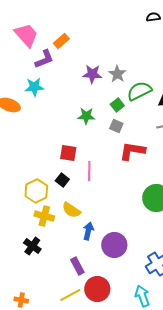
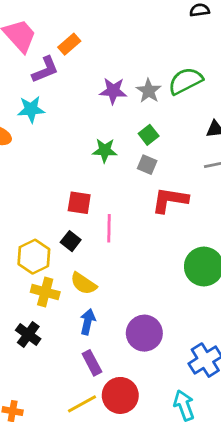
green semicircle: (139, 91) -> (185, 81), moved
blue arrow: (88, 231) -> (88, 322), moved

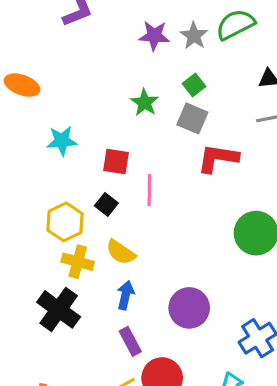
cyan star: (31, 109) -> (62, 141), moved
green star: (105, 150) -> (145, 103), turned 30
gray square: (147, 165) -> (192, 118), size x1.4
black cross: (28, 335) -> (59, 309), size x1.5

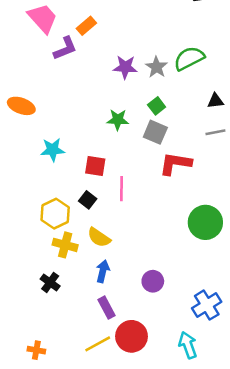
green star: (145, 103) -> (118, 120), turned -30
purple circle: (189, 308) -> (153, 281), size x0.7
black cross: (59, 309) -> (50, 282), size x0.6

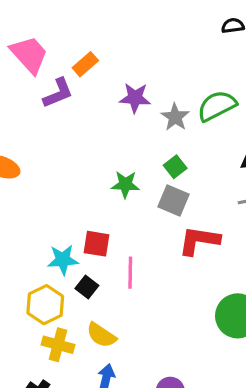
purple star: (125, 67) -> (135, 98), moved
cyan star: (53, 150) -> (63, 260), moved

